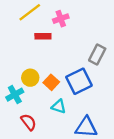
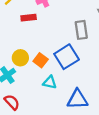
gray rectangle: (97, 55) -> (81, 30), turned -30
red semicircle: (29, 122) -> (12, 102), moved

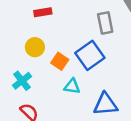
yellow circle: (20, 58) -> (35, 47), moved

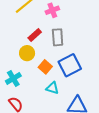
red rectangle: (43, 12) -> (35, 35), moved, turned -40
gray rectangle: (105, 23) -> (58, 37), moved

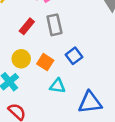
yellow circle: (27, 53) -> (21, 59), moved
blue square: (70, 65) -> (74, 56), size x0.6

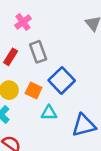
blue square: (74, 56) -> (62, 80), size x1.5

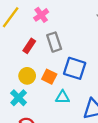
blue square: (62, 80) -> (75, 68), turned -30

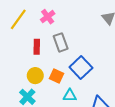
red rectangle: (29, 46) -> (37, 47), turned -32
blue square: (75, 68) -> (81, 67), turned 30

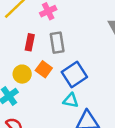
orange square: (57, 76) -> (44, 69), moved
cyan triangle: (70, 96) -> (71, 100), moved

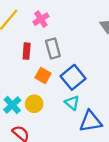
yellow circle: (22, 74) -> (34, 104), moved
cyan triangle: (71, 100) -> (72, 103), turned 35

